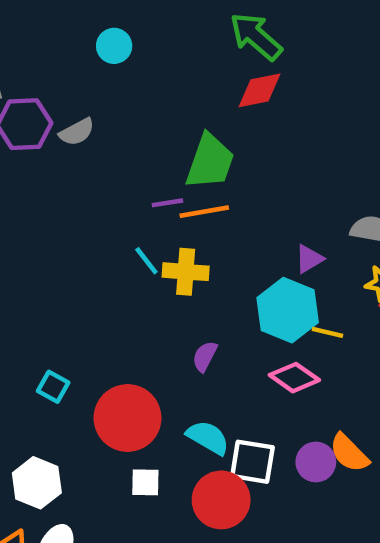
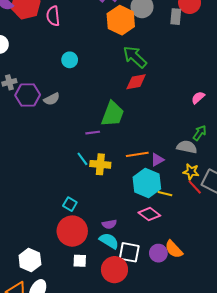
orange line: (204, 212) -> (137, 154), moved
purple semicircle: (205, 356) -> (109, 224), moved, turned -128
cyan square: (53, 387) -> (70, 204), moved

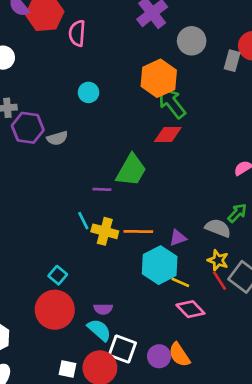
orange hexagon: (121, 20) -> (159, 78), moved
orange line: (137, 154) -> (138, 232), moved
pink diamond: (149, 214) -> (190, 309), moved
white square: (80, 261) -> (68, 369), moved

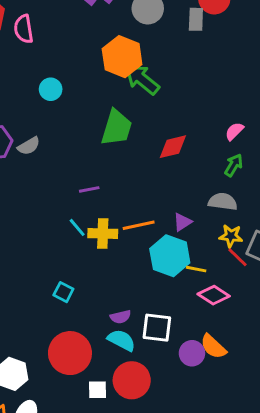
red diamond: (168, 135) -> (173, 147), moved
green trapezoid: (131, 170) -> (116, 128), moved
green arrow: (237, 213) -> (234, 165), moved
red circle: (55, 310) -> (70, 353), moved
white square: (122, 349) -> (157, 328), moved

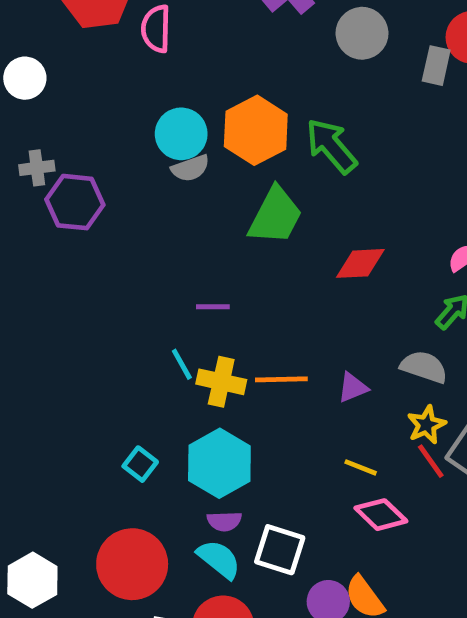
orange hexagon: (122, 57) -> (256, 130), moved
cyan circle: (51, 89) -> (181, 134), size x1.4
gray semicircle: (29, 146) -> (190, 168), moved
yellow star: (231, 236) -> (426, 425), turned 30
cyan hexagon: (170, 256) -> (219, 463), moved

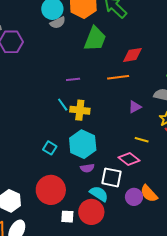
orange line: (281, 379) -> (118, 77), moved
pink diamond: (381, 515) -> (129, 159), moved
cyan semicircle: (219, 559) -> (99, 194), moved

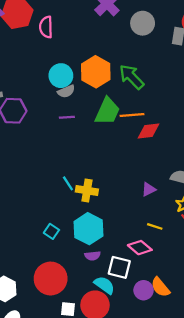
orange line: (118, 77) -> (132, 115), moved
purple line: (73, 79) -> (67, 117), moved

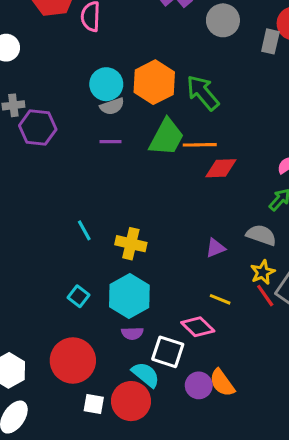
cyan line: (68, 183) -> (84, 230), moved

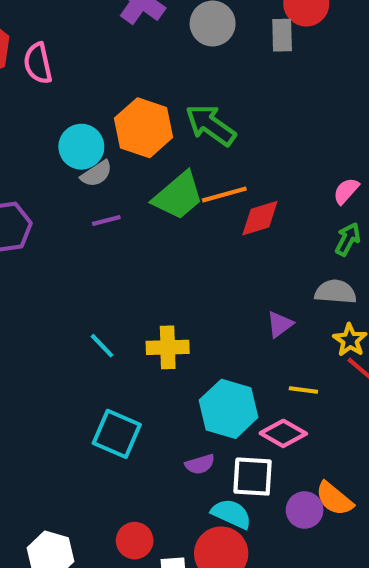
green trapezoid: (166, 137) -> (178, 196), turned 36
cyan square: (78, 296) -> (117, 434), size x1.6
cyan hexagon: (129, 296) -> (229, 409), moved
red circle: (73, 360) -> (135, 541), moved, size x0.6

